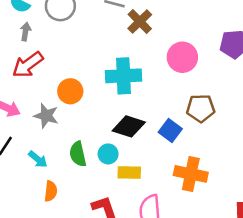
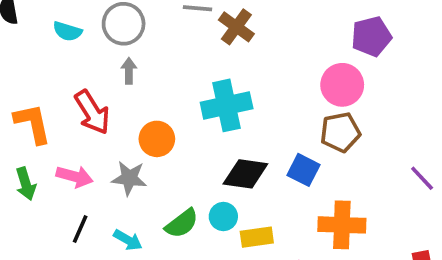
gray arrow: (25, 32) -> (129, 71), moved
pink circle: (182, 57) -> (342, 85), moved
red arrow: (28, 65) -> (92, 112), turned -76
green semicircle: (78, 154) -> (182, 223), turned -105

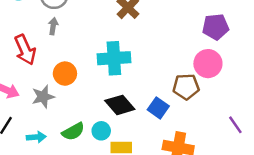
pink circle: (342, 85) -> (208, 64), moved
black diamond: (245, 174) -> (120, 105), turned 32
gray star: (129, 178) -> (43, 97), turned -30
cyan arrow: (128, 240) -> (36, 137), turned -42

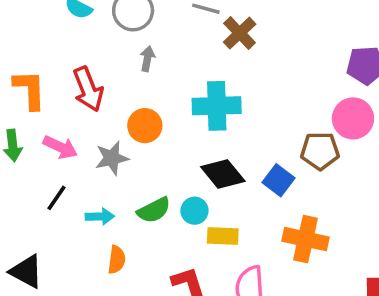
gray arrow: (53, 26) -> (147, 59), moved

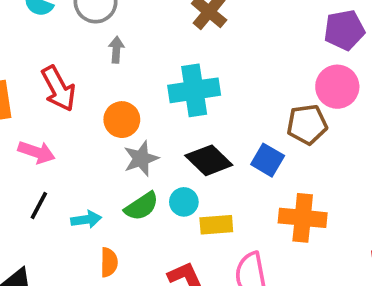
gray star: (112, 158) -> (141, 159), moved

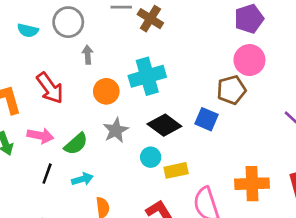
orange circle: (122, 120) -> (106, 91), moved
green semicircle: (142, 206) -> (76, 144), moved
orange cross: (303, 218) -> (252, 184), moved

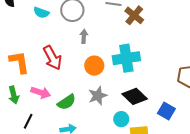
blue square: (206, 119) -> (166, 111), moved
black line: (47, 174) -> (28, 121), moved

